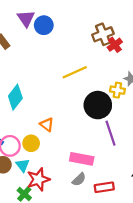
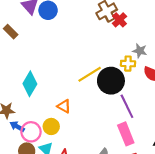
yellow line: (75, 72) -> (90, 74), moved
pink rectangle: (82, 159) -> (126, 134), moved, turned 65

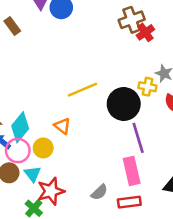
yellow line: (90, 74) -> (83, 90), moved
cyan diamond: (30, 84) -> (20, 127), moved

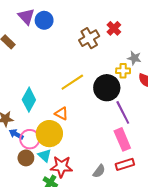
brown cross: (132, 20) -> (89, 38), moved
cyan diamond: (20, 127) -> (29, 100), moved
yellow circle: (43, 148) -> (49, 134), size x1.6
red star: (51, 191) -> (61, 167), turned 30
gray semicircle: (99, 192) -> (99, 171), moved

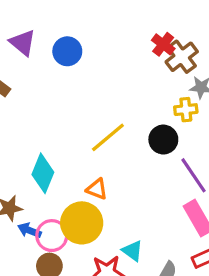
blue circle: (44, 20) -> (67, 51), moved
brown cross: (89, 38) -> (182, 57), moved
black circle: (107, 88) -> (163, 140), size x0.7
cyan triangle: (45, 156) -> (132, 251), moved

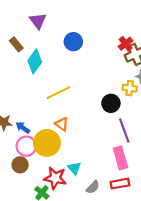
blue circle: (67, 51) -> (73, 42), moved
yellow line: (108, 137) -> (58, 93), moved
cyan diamond: (43, 173) -> (35, 61), moved
blue arrow: (29, 230) -> (23, 128), moved

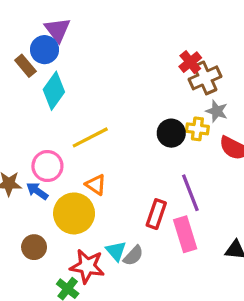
blue circle: (73, 42) -> (45, 50), moved
black circle: (111, 103) -> (171, 133), moved
pink circle: (26, 146) -> (47, 166), moved
red rectangle: (120, 184) -> (156, 214), moved, turned -60
gray semicircle: (93, 187) -> (133, 256), moved

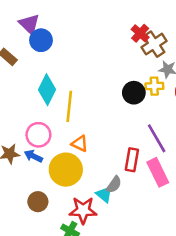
blue circle: (45, 50) -> (41, 40), moved
cyan diamond: (54, 91) -> (47, 90), moved
yellow line: (90, 137) -> (69, 106), turned -48
gray semicircle: (133, 256) -> (114, 185), moved

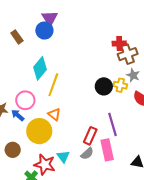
purple triangle: (29, 24) -> (50, 18), moved
red cross: (140, 33) -> (119, 43), turned 32
gray semicircle: (114, 185) -> (87, 154), moved

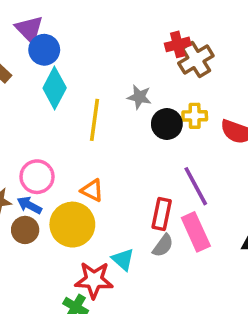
purple triangle: (50, 18) -> (29, 29), moved
cyan diamond: (40, 68) -> (55, 88), moved
gray star: (133, 75) -> (139, 97), moved
yellow line: (53, 85) -> (95, 120), moved
brown circle: (13, 150) -> (25, 230), moved

